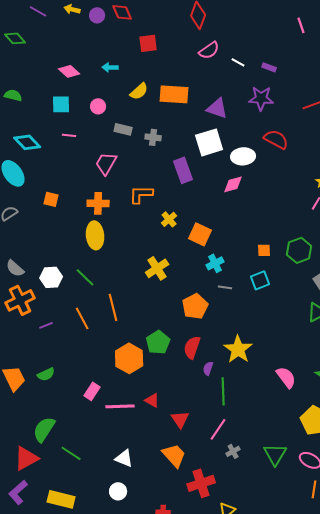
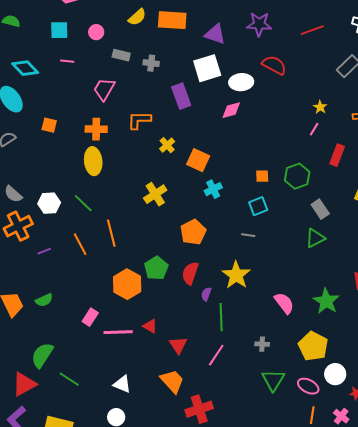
gray line: (225, 287) -> (248, 235), moved
gray cross: (233, 451) -> (262, 344), moved, turned 32

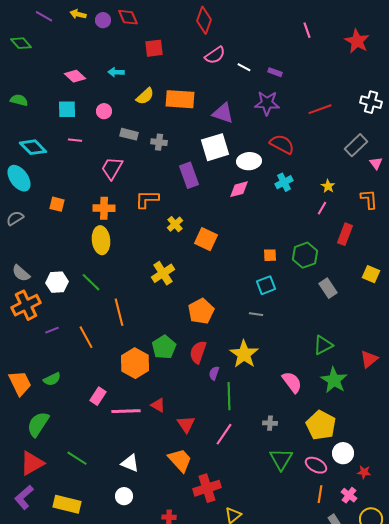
cyan cross: (213, 189) -> (284, 182), moved
green triangle: (315, 238) -> (323, 345), moved
orange line: (80, 244) -> (86, 337), moved
green semicircle: (42, 355) -> (38, 424), moved

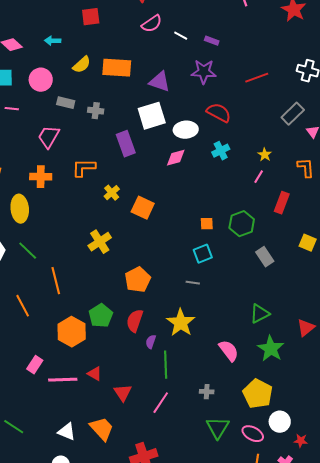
pink circle: (104, 111) -> (41, 80), size x1.5
yellow ellipse: (101, 240) -> (20, 209), moved
orange trapezoid: (180, 460) -> (102, 429), moved

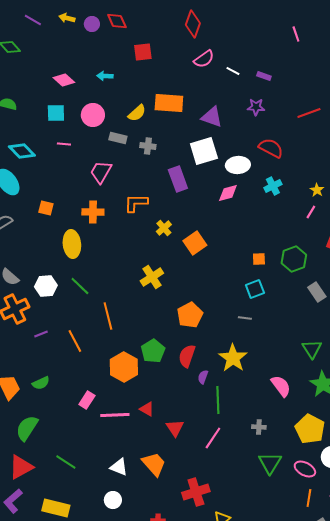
yellow semicircle: (82, 65) -> (137, 113), moved
purple star: (204, 72) -> (256, 107), size x0.7
orange square: (143, 208) -> (195, 243), turned 30
green triangle: (260, 314) -> (312, 349), turned -35

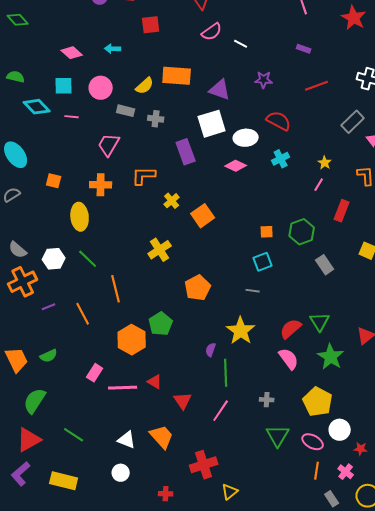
purple rectangle: (264, 76) -> (304, 49), moved
cyan diamond: (22, 151) -> (37, 107), moved
pink diamond: (228, 193) -> (236, 166), turned 40
red semicircle: (187, 356) -> (291, 329), moved, turned 30

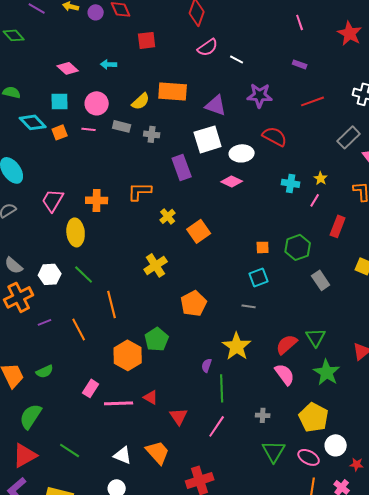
purple star: (264, 80) -> (260, 95), size x1.4
pink line: (72, 117) -> (89, 129), moved
pink trapezoid: (109, 145) -> (53, 200), moved
cyan cross: (281, 159) -> (291, 183), moved, turned 36
orange square: (54, 181) -> (60, 132), moved, turned -35

